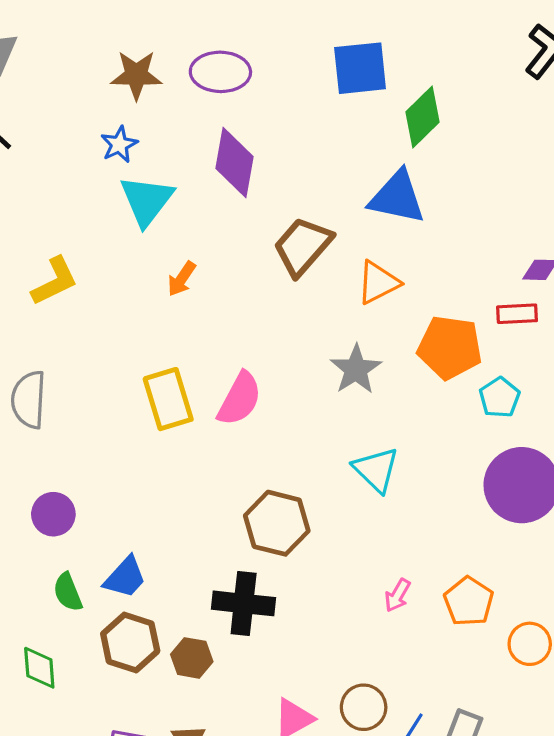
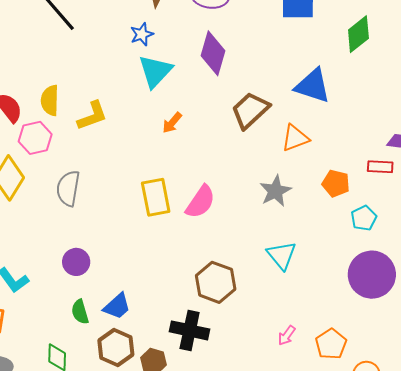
green diamond: (423, 117) -> (358, 34), moved
orange pentagon: (450, 347) -> (336, 183), size x0.7

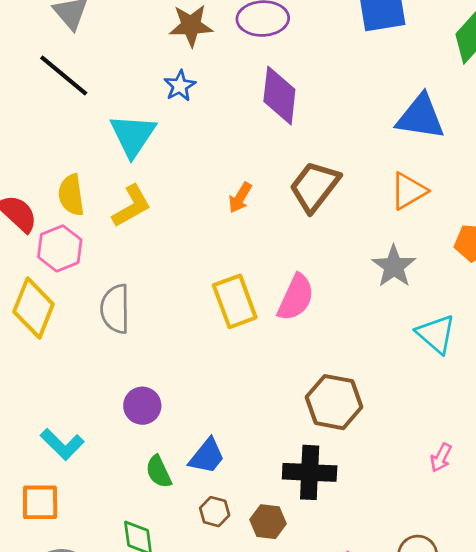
cyan triangle: (155, 71) -> (133, 135), moved
brown trapezoid: (250, 110) -> (314, 187), moved
cyan triangle: (282, 255) -> (436, 334), moved
brown hexagon: (116, 347) -> (215, 512), size x0.6

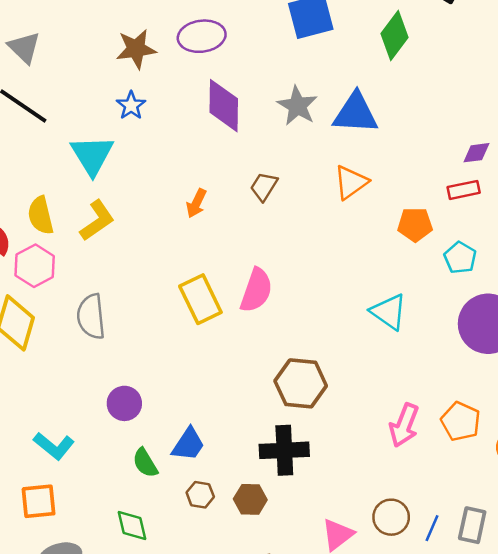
brown trapezoid: (314, 187) -> (264, 186), size x0.6
gray star: (394, 266) -> (297, 106), moved
pink arrow: (441, 458) -> (404, 425), size x1.6

